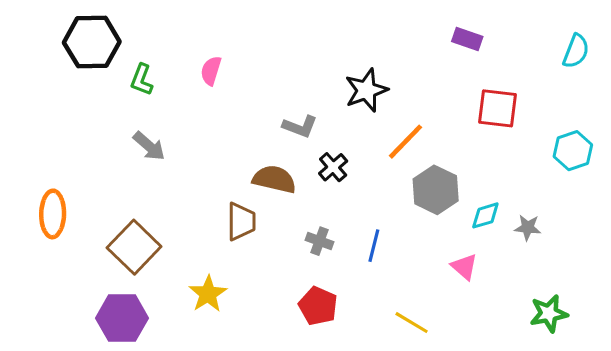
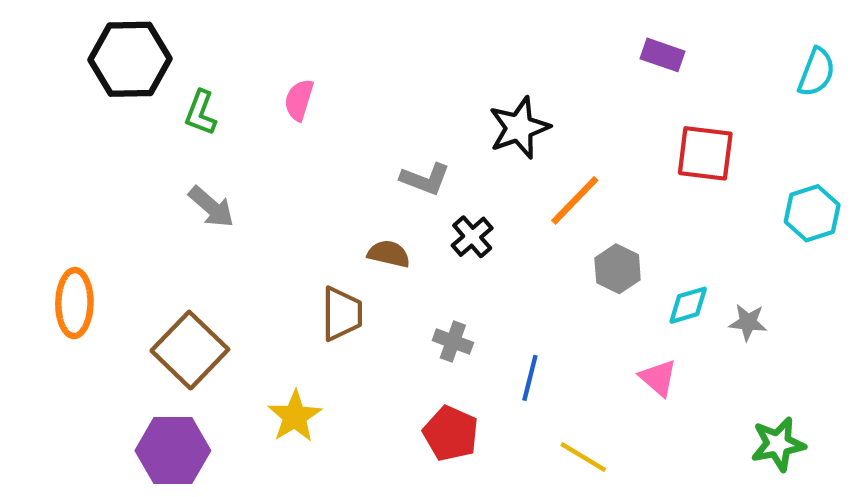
brown semicircle: (274, 179) -> (389, 254), size x0.7
gray hexagon: (436, 190) -> (618, 269), size x0.7
blue line: (374, 246) -> (530, 378), moved

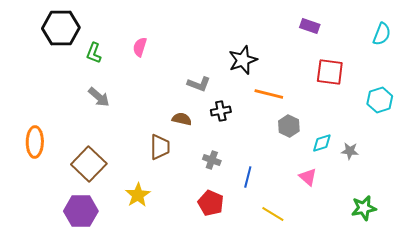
orange line: (575, 200) -> (269, 94), turned 60
black cross: (472, 237) -> (221, 111), turned 30

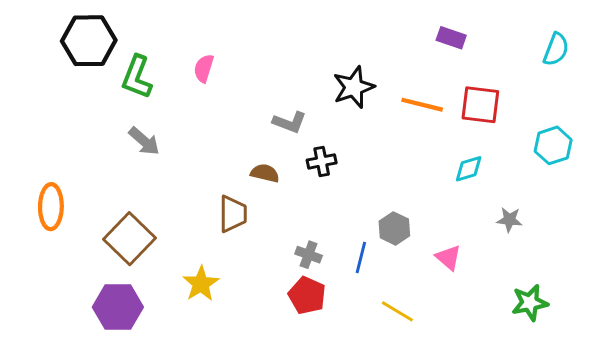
green L-shape: (94, 53) -> (137, 77), size x1.4
orange line: (269, 94) -> (422, 105), moved
gray hexagon: (289, 126) -> (394, 228), moved
cyan diamond: (322, 143) -> (469, 169), moved
gray cross: (212, 160) -> (309, 255), moved

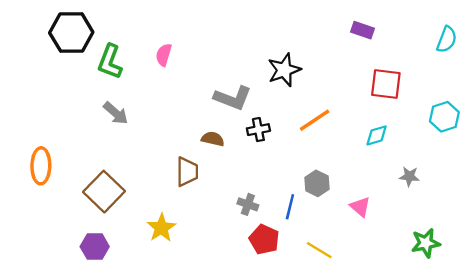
orange line: (422, 105) -> (315, 120), moved, turned -48
gray L-shape: (290, 122) -> (233, 98), size x1.4
red pentagon: (307, 295) -> (264, 240), moved
purple hexagon: (118, 307) -> (95, 247), size x0.7

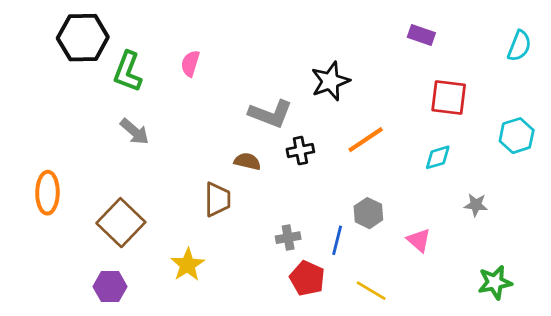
gray cross: (248, 204) -> (288, 238), turned -30

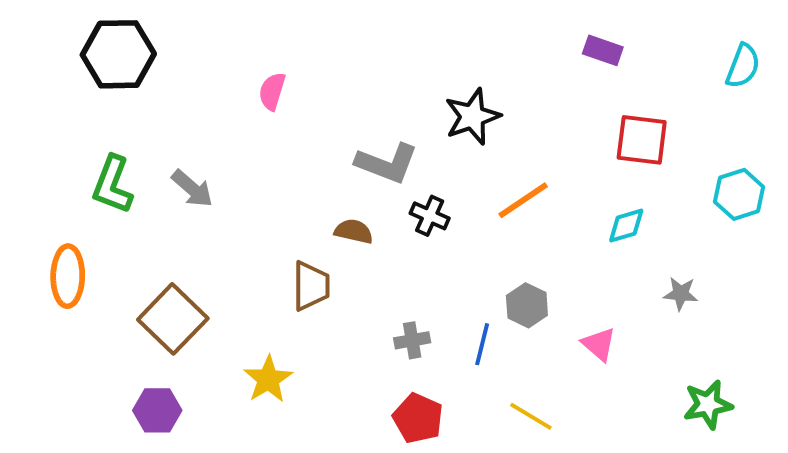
green L-shape: (128, 72) -> (112, 185), moved
black cross: (300, 151) -> (430, 216), turned 35
red pentagon: (307, 278) -> (418, 418), moved

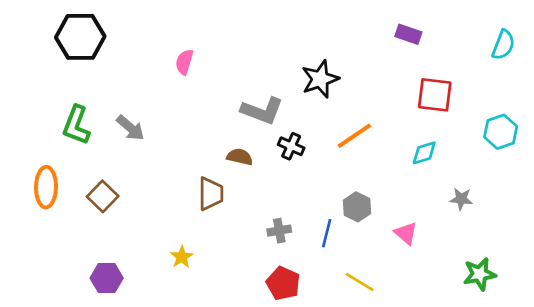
brown square: (173, 319) -> (103, 196), moved, size x0.7
yellow star: (268, 379) -> (182, 257), size x0.7

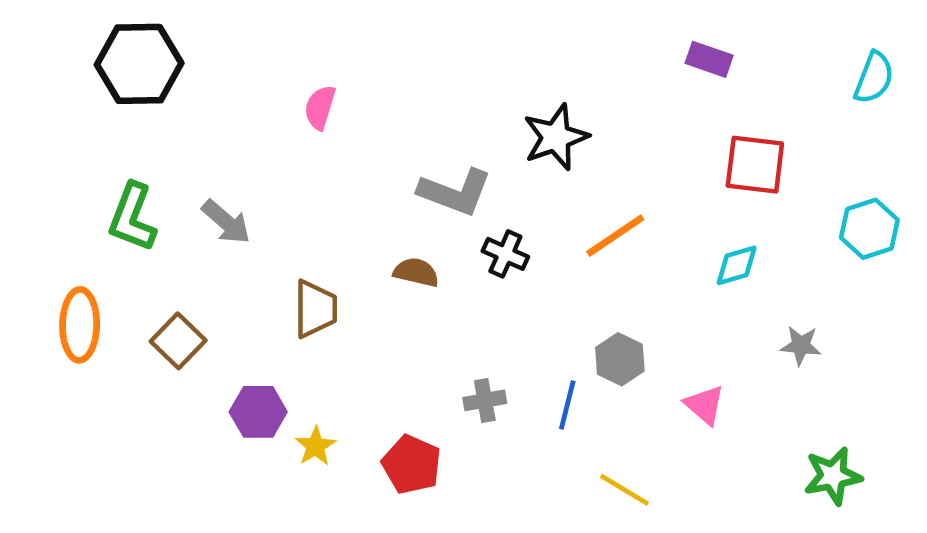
brown trapezoid: (211, 194) -> (315, 309), moved
purple hexagon: (107, 278) -> (258, 412), moved
red pentagon: (283, 283) -> (412, 465), moved

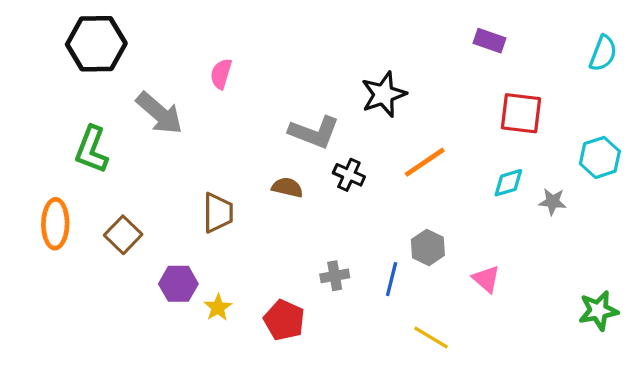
gray arrow: (226, 222) -> (159, 113), moved, size x1.4
gray star: (801, 345) -> (553, 202), moved
green star: (833, 476) -> (598, 311), moved

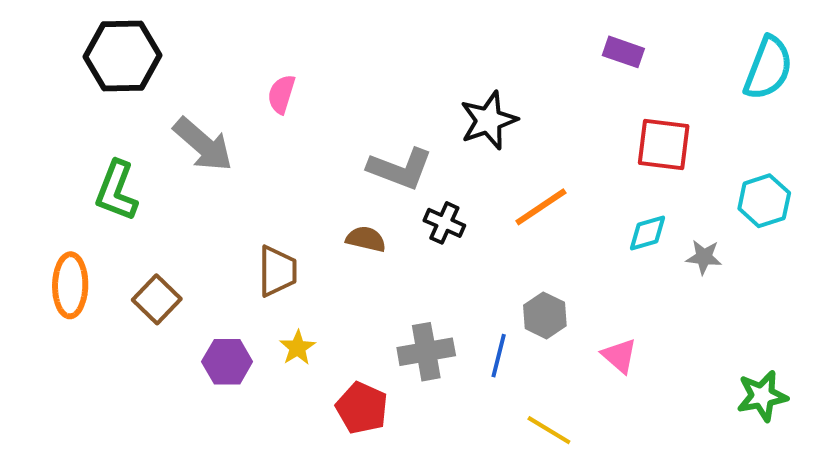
cyan semicircle: (603, 53) -> (768, 68), size x1.4
gray cross: (335, 276) -> (426, 352), size x1.5
yellow star: (218, 307) -> (297, 348), moved

